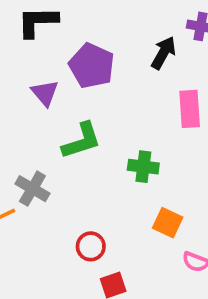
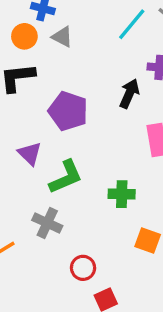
purple triangle: (45, 93) -> (30, 153), moved
gray cross: (32, 189) -> (47, 223), moved

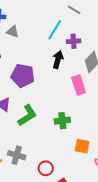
cyan line: (132, 24) -> (55, 30), moved
gray cross: (47, 223) -> (17, 155), moved

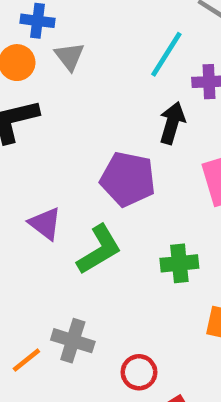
gray triangle: (13, 32) -> (69, 56), turned 32
purple pentagon: (23, 76) -> (128, 179), moved

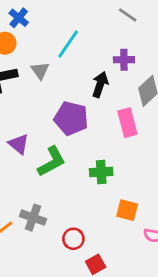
blue cross: (38, 21) -> (19, 18), turned 30
cyan line: (166, 54) -> (68, 44), moved
gray triangle: (69, 56) -> (40, 71), moved

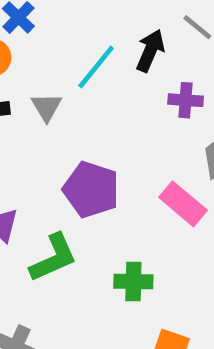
black arrow: (100, 85) -> (150, 51), moved
pink rectangle: (127, 123) -> (183, 204), turned -40

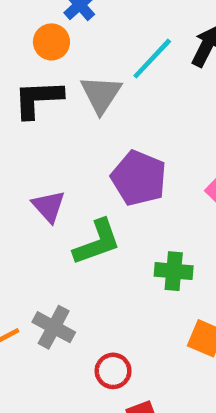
gray triangle: (47, 107) -> (101, 94), size x1.4

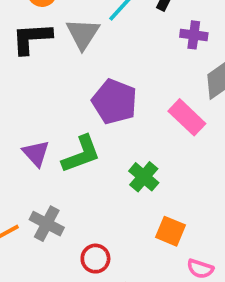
purple triangle: (49, 206) -> (36, 153), moved
green cross: (174, 271) -> (144, 177), turned 36

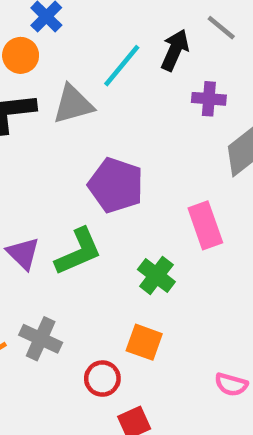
gray triangle: (83, 34) -> (73, 104), turned 45
pink rectangle: (187, 117) -> (205, 225), moved, turned 30
orange square: (171, 231) -> (144, 342), moved

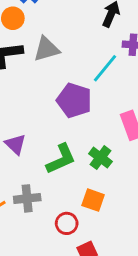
cyan line: (122, 66) -> (105, 68), moved
green L-shape: (78, 252) -> (61, 159), moved
gray cross: (41, 339) -> (27, 198), turned -30

